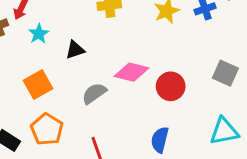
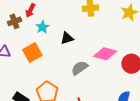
orange square: (38, 84) -> (32, 52), moved

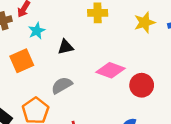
gray semicircle: (80, 68) -> (62, 85), moved

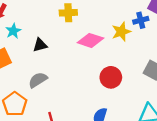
yellow star: (145, 22) -> (121, 32), moved
pink diamond: (110, 70) -> (90, 40), moved

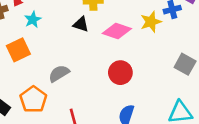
black triangle: (40, 45) -> (81, 24), moved, turned 32
red circle: (111, 77) -> (120, 73), moved

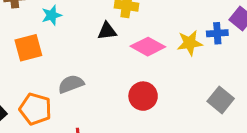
black triangle: (81, 24) -> (107, 31), turned -35
orange pentagon: (33, 99) -> (35, 109), turned -30

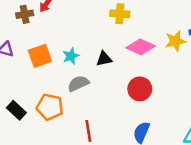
cyan star: (52, 15) -> (71, 56), moved
black triangle: (107, 31) -> (104, 59), moved

